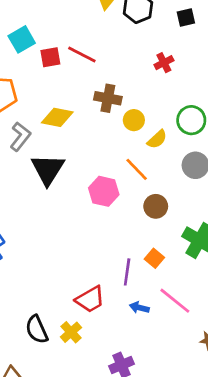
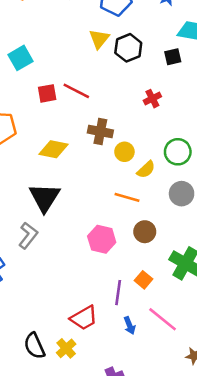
cyan square: (22, 39) -> (20, 58), moved
gray L-shape: (20, 137) -> (28, 235), moved
orange line: (137, 169) -> (127, 197), turned -30
pink hexagon: (104, 191) -> (102, 239), moved
blue arrow: (139, 308) -> (130, 326), turned -126

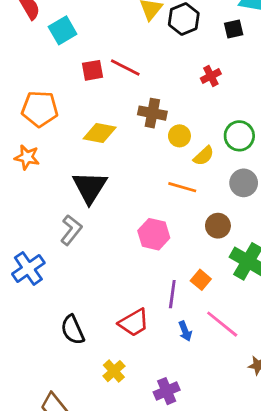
brown circle: (145, 232) -> (218, 226), moved
black semicircle: (34, 346) -> (73, 330), moved
yellow cross: (66, 348) -> (114, 371), moved

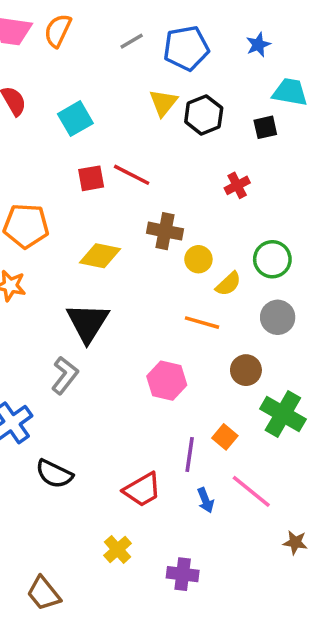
cyan square: (63, 30) -> (75, 119), moved
black semicircle: (73, 330) -> (54, 474), moved, turned -40
purple cross: (167, 391) -> (183, 574), turned 30

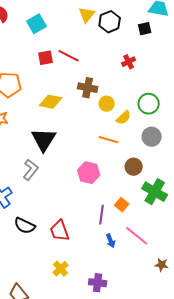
red trapezoid: (142, 490) -> (60, 231), moved, turned 100

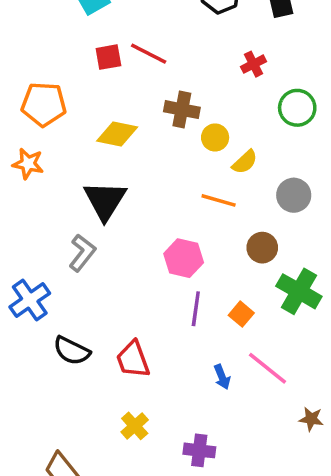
green circle: (149, 104) -> (297, 108), moved
purple line: (102, 215) -> (196, 309), moved

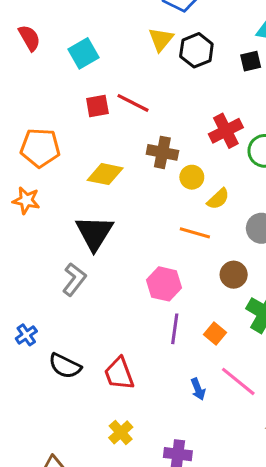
red cross: (254, 64) -> (226, 131), moved, size x1.5
blue cross: (30, 300) -> (26, 335), moved, size x0.6

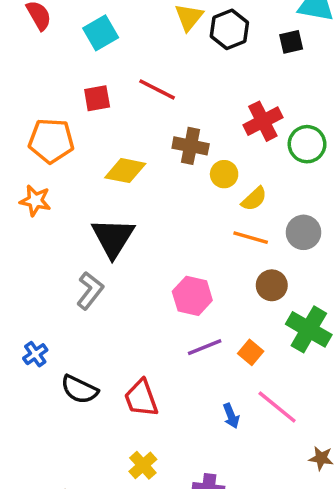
red square: (97, 106) -> (97, 98), moved
orange line: (195, 233) -> (251, 238), moved
purple line: (175, 329) -> (205, 347), turned 60

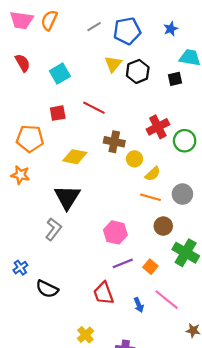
red trapezoid: (141, 398) -> (104, 293), moved

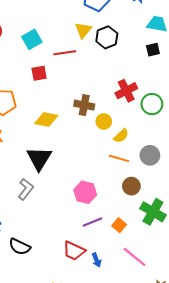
black square: (175, 79) -> (153, 50), moved
red line: (94, 108) -> (65, 53), moved, turned -35
red square: (58, 113) -> (39, 73), moved
red trapezoid: (104, 293) -> (74, 251), turned -45
blue arrow: (139, 305) -> (97, 260), moved

